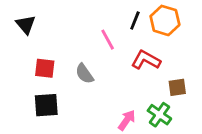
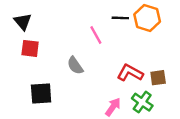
black line: (135, 20) -> (120, 18), turned 70
red L-shape: (146, 60) -> (130, 73), moved
red square: (45, 68) -> (30, 48), moved

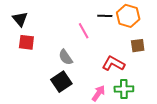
brown square: (158, 78) -> (138, 46), moved
black square: (41, 94) -> (61, 82), moved, turned -30
green cross: (142, 102) -> (124, 89), turned -36

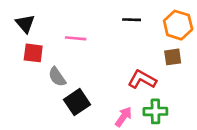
orange hexagon: (128, 16) -> (178, 25), moved
pink line: (84, 31) -> (76, 38), moved, turned -56
gray semicircle: (66, 57) -> (57, 77), moved

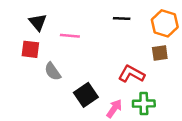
black triangle: (25, 24) -> (38, 22), moved
black square: (77, 102) -> (86, 95), moved

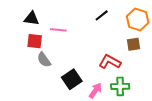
black line: (122, 18) -> (102, 15), turned -40
black triangle: (38, 22) -> (32, 18), turned -42
red square: (30, 49) -> (35, 41), moved

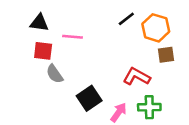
orange hexagon: (138, 20) -> (156, 28), moved

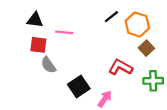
brown square: (166, 55) -> (146, 48), turned -35
green cross: (149, 107) -> (153, 81), moved

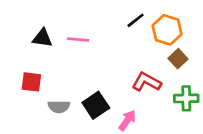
black triangle: (35, 20) -> (42, 38), moved
red square: (38, 45) -> (31, 82), moved
gray semicircle: (48, 65) -> (59, 107), moved, turned -54

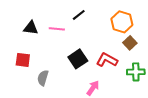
black line: (136, 20) -> (79, 15), moved
black square: (96, 105) -> (78, 59), moved
gray semicircle: (59, 107) -> (43, 78), turned 105

